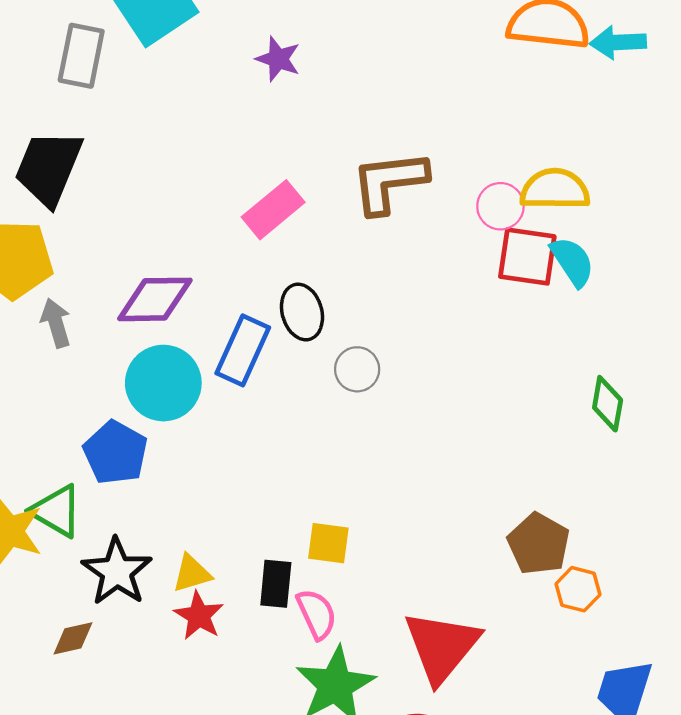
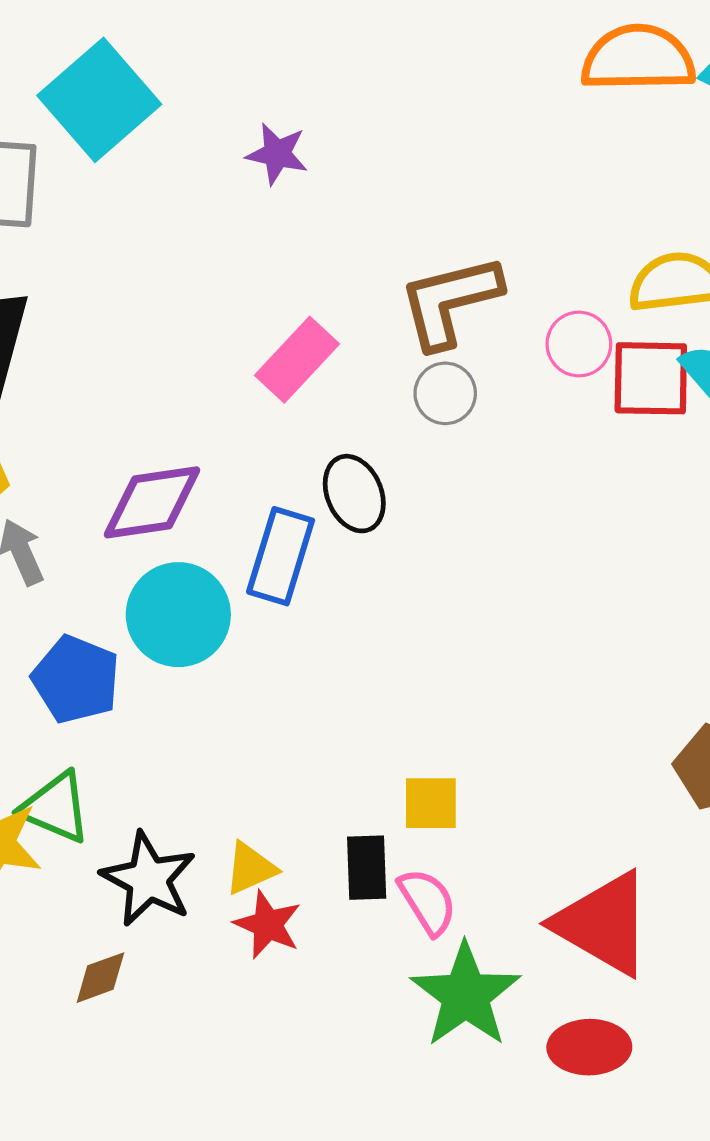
pink circle: (500, 206) -> (579, 344), moved
gray circle: (357, 369) -> (445, 393), moved
blue pentagon: (115, 453) -> (76, 679), moved
red triangle: (442, 646) -> (603, 924), turned -32

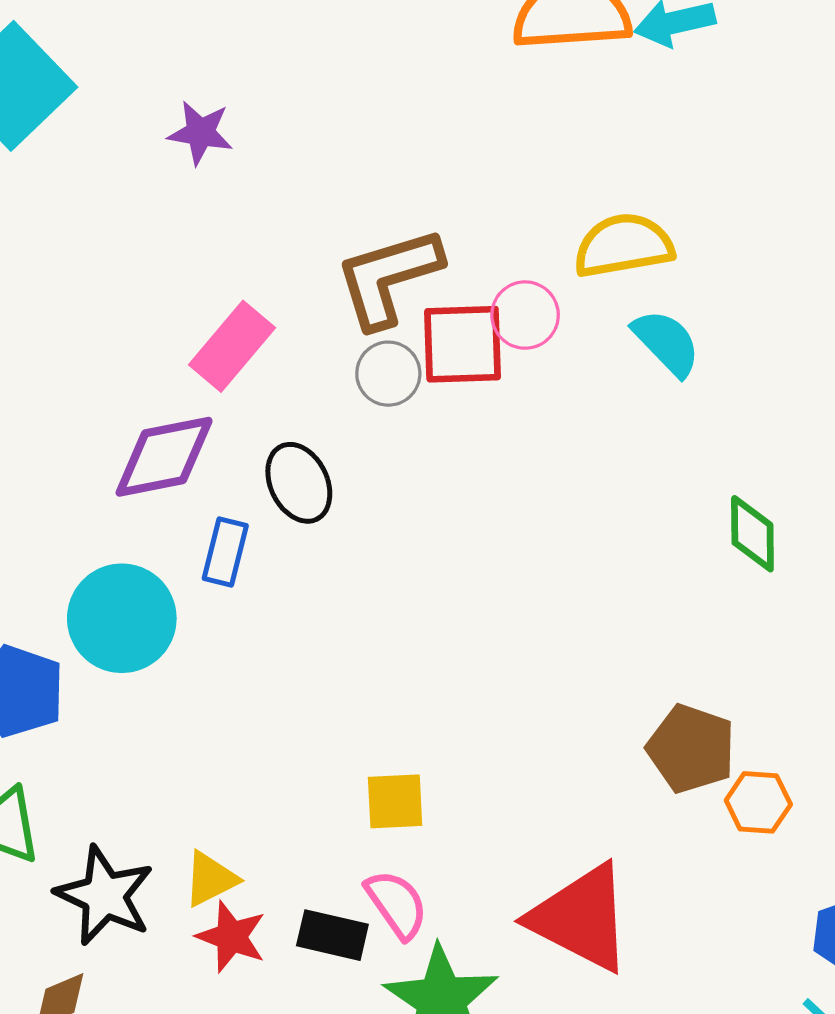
red square: (651, 378) -> (463, 344), moved
purple diamond: (152, 502) -> (164, 457), moved
blue rectangle: (281, 556) -> (225, 552), size x0.7
black rectangle: (367, 868) -> (332, 935), moved, turned -72

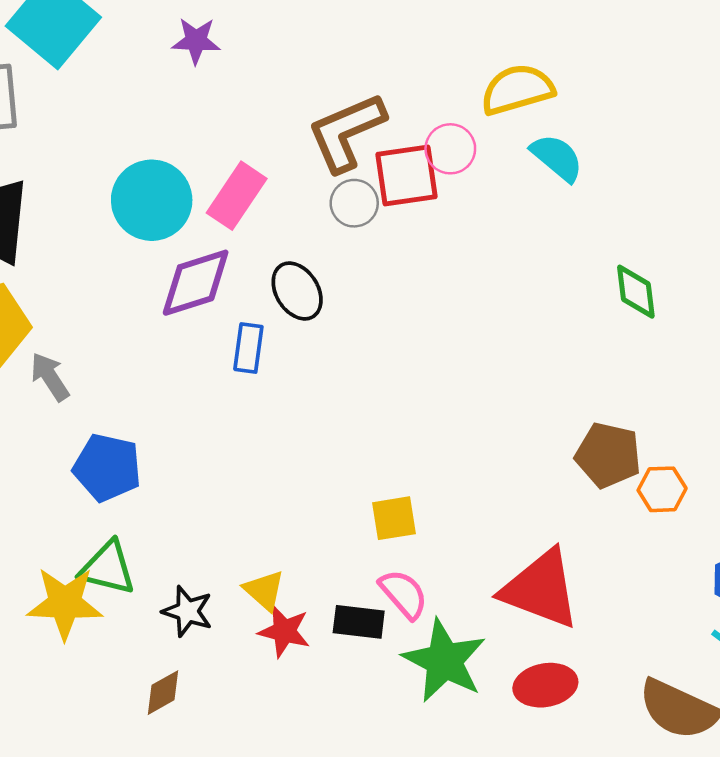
cyan circle: (122, 618) -> (152, 200), moved
yellow triangle: (210, 879) -> (264, 590), turned -45
black star: (105, 896) -> (187, 611), size x0.7

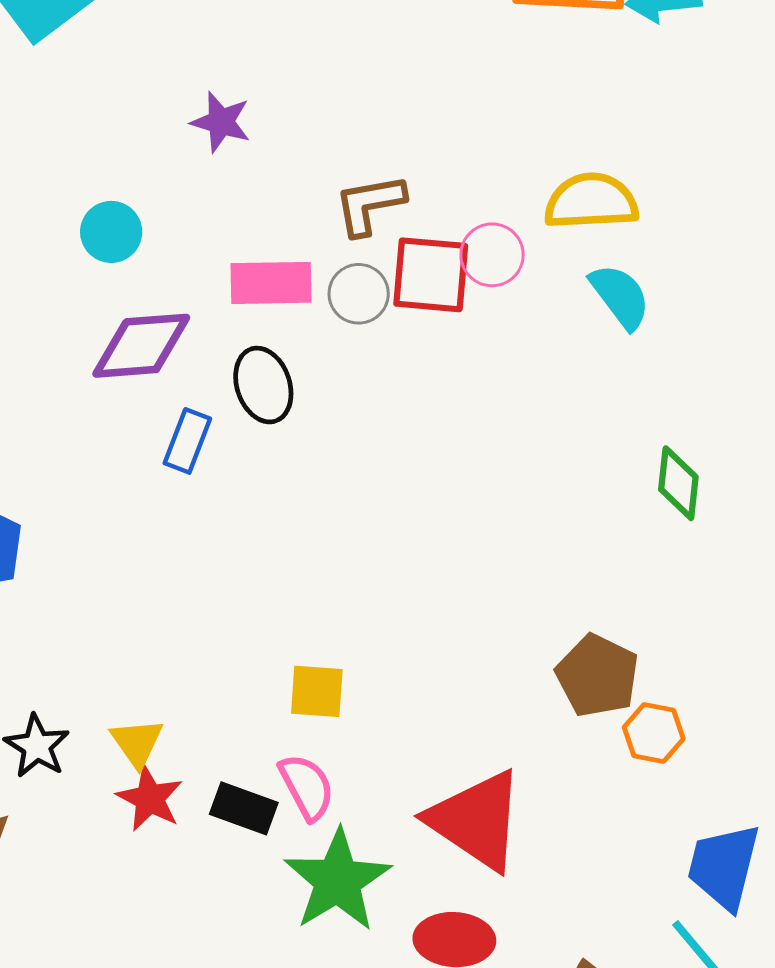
purple star: (196, 41) -> (221, 122), moved
brown L-shape: (346, 132) -> (370, 205), size x0.7
pink rectangle: (237, 196) -> (271, 283), moved, turned 42
cyan circle: (152, 200) -> (111, 232), size x0.6

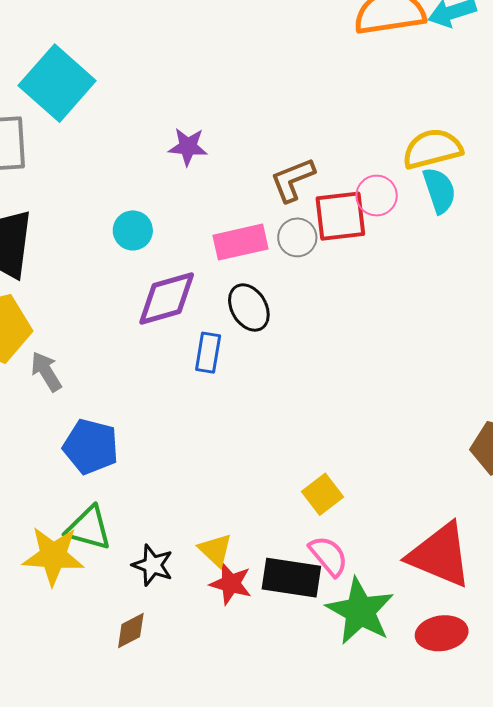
cyan semicircle: (620, 296) -> (439, 190), moved, turned 30
yellow square: (317, 691) -> (322, 494), turned -30
black rectangle: (244, 808) -> (291, 578), size x1.4

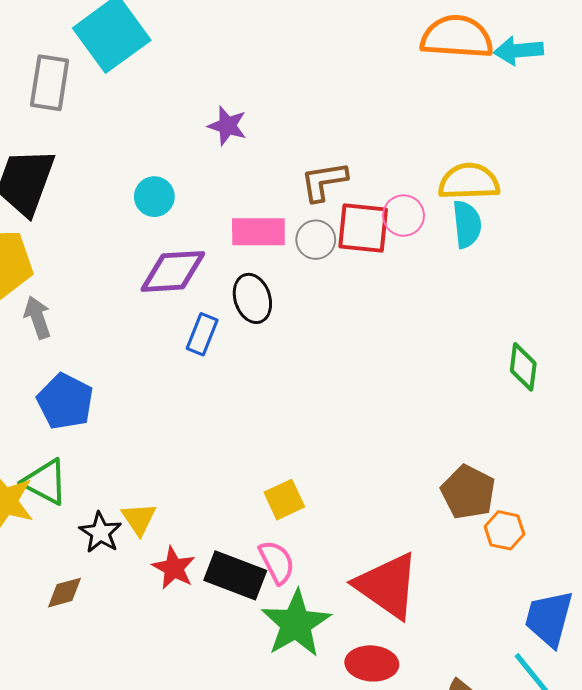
yellow triangle: (215, 550) -> (139, 519), moved

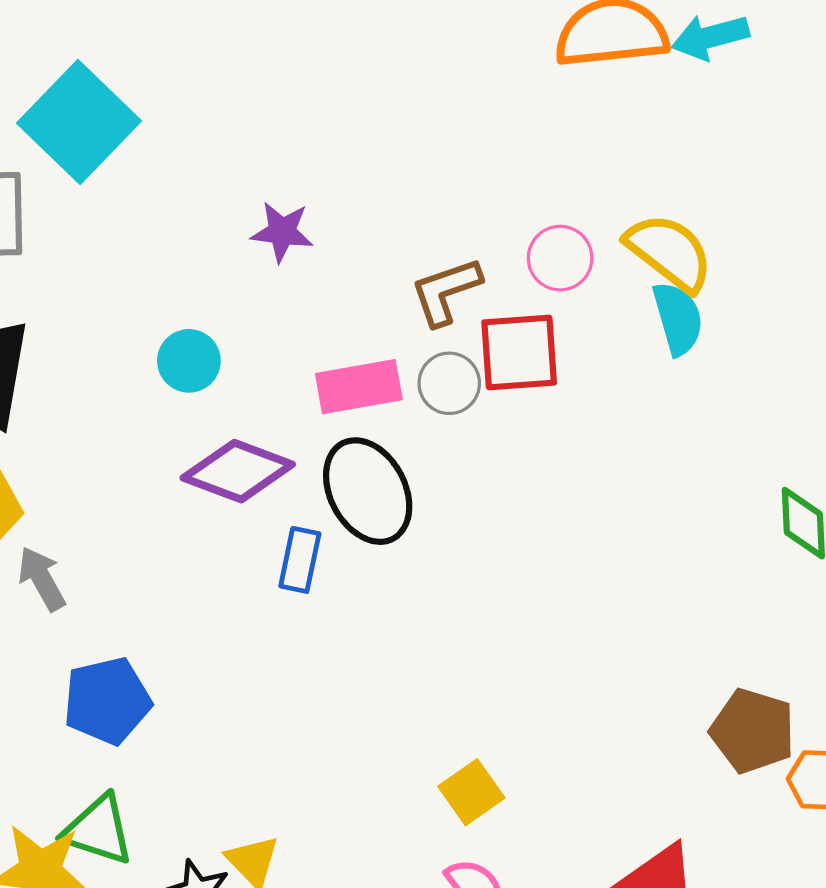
yellow semicircle: (469, 182) -> (669, 252), turned 50
pink circle: (404, 216) -> (560, 258), moved
purple diamond: (173, 271) -> (238, 471), turned 34
black ellipse: (252, 298) -> (368, 491), size x1.4
blue pentagon: (65, 401) -> (107, 701), turned -30

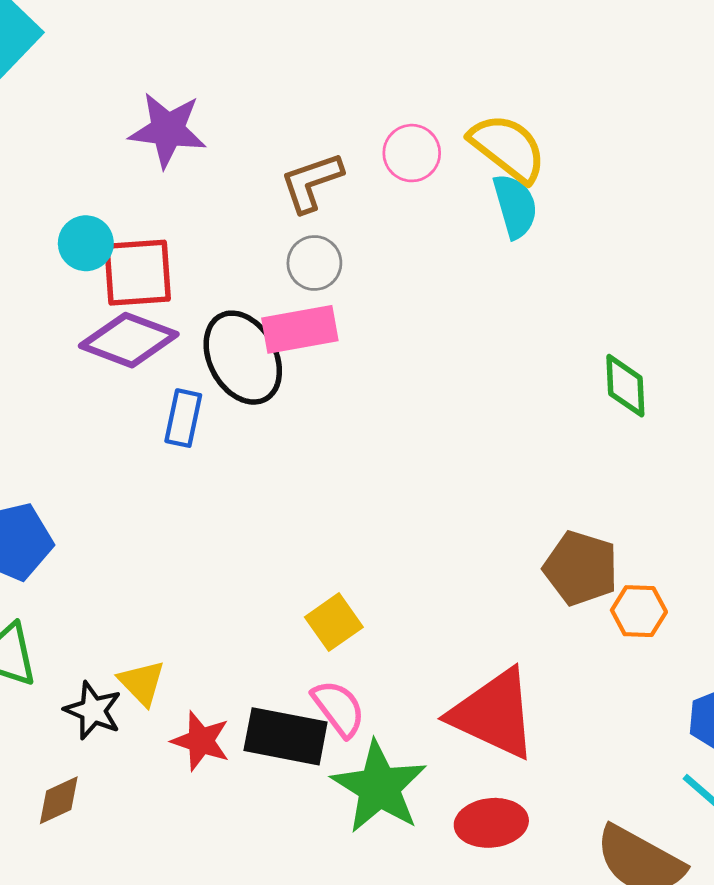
purple star: (282, 232) -> (168, 130), size x1.4
red square: (519, 353) -> (138, 273), moved
pink rectangle: (359, 387) -> (300, 329), moved

